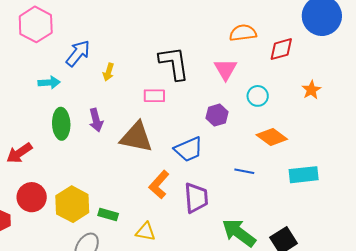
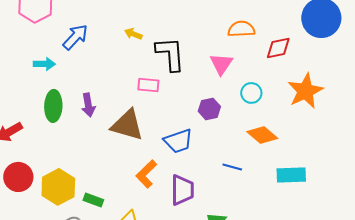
yellow arrow: (108, 72) -> (133, 34), moved, turned 90
orange star: (311, 90) -> (305, 91), size x1.8

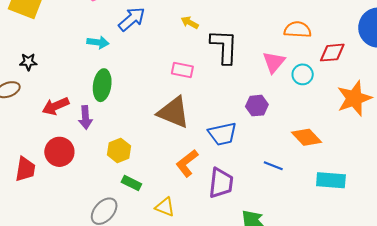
pink rectangle: (148, 85) -> (182, 70), moved
cyan circle: (251, 93) -> (303, 74), moved
purple arrow: (88, 105) -> (85, 117), moved
yellow hexagon: (58, 187) -> (119, 150), moved, size x0.7

